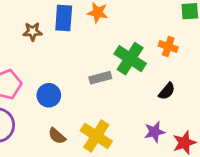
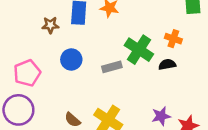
black semicircle: (167, 91) -> (167, 64), moved, turned -140
blue circle: (49, 95) -> (71, 60), moved

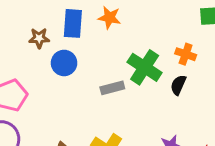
blue circle: (71, 60) -> (64, 63), moved
black semicircle: (167, 64) -> (178, 85), turned -56

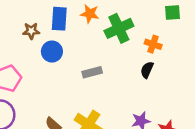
green cross: (145, 67) -> (119, 28), moved, turned 32

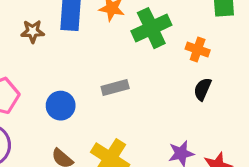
blue circle: (52, 52) -> (61, 106), moved
black semicircle: (147, 70) -> (203, 89), moved

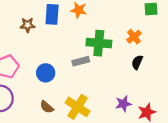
green cross: (151, 28) -> (99, 43), moved, turned 30
orange cross: (198, 49) -> (134, 37), turned 32

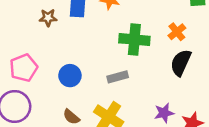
gray rectangle: (81, 61) -> (118, 77), moved
black semicircle: (137, 62) -> (181, 63), size x1.5

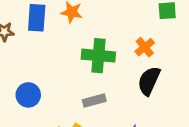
gray rectangle: (118, 77) -> (94, 101), moved

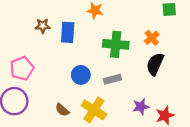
blue rectangle: (37, 18) -> (68, 32), moved
blue circle: (28, 95) -> (81, 75), moved

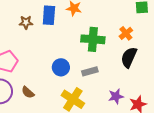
blue rectangle: (68, 32) -> (49, 15), moved
brown semicircle: (62, 110) -> (28, 92), moved

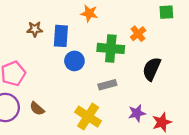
blue rectangle: (49, 15) -> (61, 36), moved
orange cross: (126, 33) -> (138, 34), moved
blue circle: (61, 67) -> (74, 61), moved

